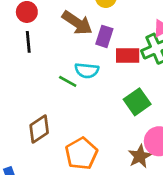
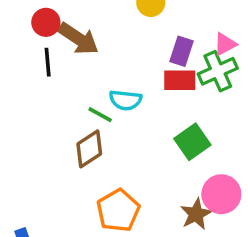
brown arrow: (77, 23) -> (78, 39), moved
purple rectangle: (104, 36) -> (182, 51), moved
brown diamond: (39, 129) -> (89, 149), moved

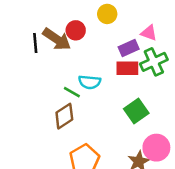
red circle: (46, 22) -> (76, 30), moved
pink triangle: (225, 44) -> (149, 33), moved, turned 48
purple rectangle: (182, 51) -> (129, 48), turned 48
black line: (48, 62) -> (35, 43), moved

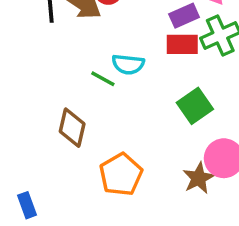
brown diamond: (64, 116) -> (72, 128), moved, turned -44

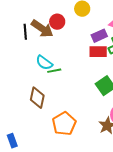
cyan semicircle: (128, 64) -> (44, 63), moved, turned 30
green line: (103, 79) -> (54, 71), turned -40

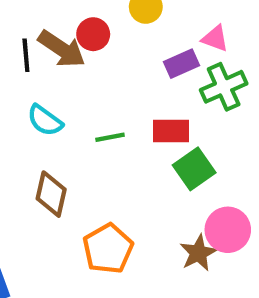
red rectangle: (98, 52) -> (171, 131), moved
cyan semicircle: (44, 63) -> (45, 120), moved
green line: (54, 71) -> (110, 137), moved

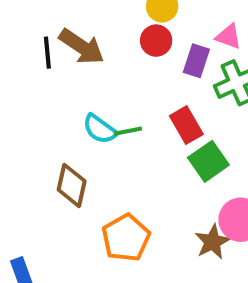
red circle: (93, 34) -> (156, 41), moved
purple rectangle: (182, 64) -> (196, 61), turned -48
cyan semicircle: (45, 120) -> (100, 129), moved
red rectangle: (171, 131) -> (186, 125), turned 60

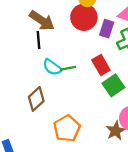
red circle: (156, 41) -> (84, 17), size x1.5
black line: (47, 53) -> (39, 40), moved
brown diamond: (72, 185) -> (36, 99), turned 35

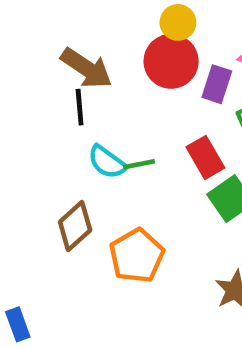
orange pentagon: (67, 128) -> (137, 256), moved

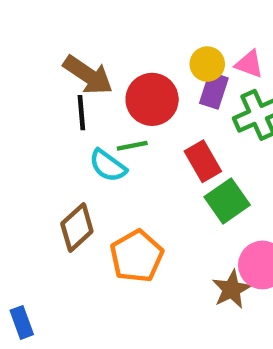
yellow circle: (178, 22) -> (207, 64), moved
red circle: (171, 61) -> (152, 99), moved
green line: (139, 164) -> (132, 146), moved

